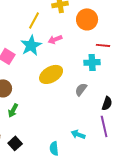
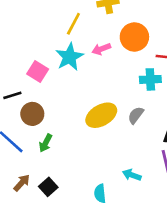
orange circle: (87, 19) -> (134, 37), moved
yellow ellipse: (51, 74) -> (101, 115), moved

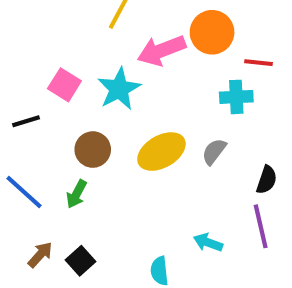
pink arrow: (101, 49) -> (161, 50), size x1.6
cyan star: (69, 57) -> (119, 89), moved
brown circle: (32, 114) -> (93, 150), moved

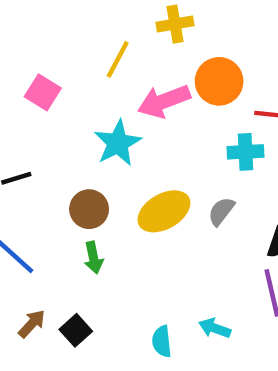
pink square: (64, 85) -> (43, 92), moved
green arrow: (77, 194) -> (93, 258), moved, turned -40
cyan arrow: (208, 243) -> (215, 328), moved

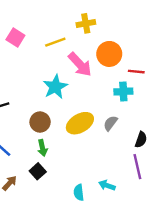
yellow line: (118, 59) -> (55, 42), turned 42
pink square: (43, 92) -> (15, 38), moved
pink arrow: (164, 101) -> (80, 65), turned -112
black square: (76, 330) -> (38, 171), moved

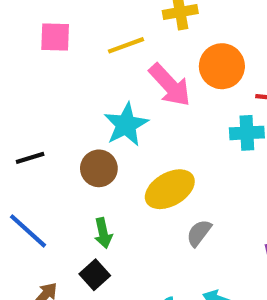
pink square: (15, 38) -> (55, 37), turned -30
brown circle: (40, 122) -> (99, 168), moved
gray semicircle: (110, 123) -> (199, 233), moved

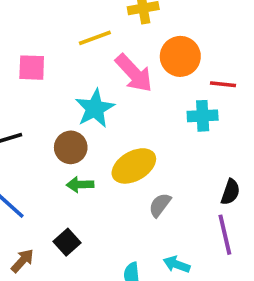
pink square: (55, 37) -> (32, 68), moved
green arrow: (103, 233) -> (80, 185), moved, turned 100

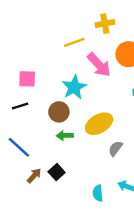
pink square: (32, 68) -> (27, 79), moved
brown arrow: (22, 261) -> (34, 176), moved

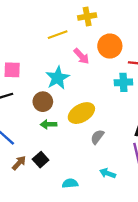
pink arrow: (99, 65) -> (81, 56), size x0.7
cyan semicircle: (98, 193) -> (70, 183), moved, turned 91

